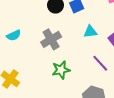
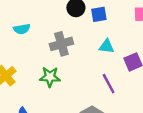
green star: (61, 70) -> (50, 77), moved

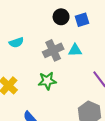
cyan triangle: (106, 46) -> (75, 50), moved

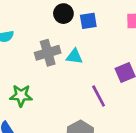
green star: (47, 81) -> (21, 96), moved

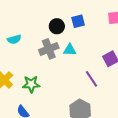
black circle: (63, 14) -> (57, 26), moved

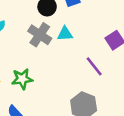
gray cross: (49, 49) -> (40, 35), turned -30

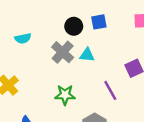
green star: (22, 79) -> (65, 95), moved

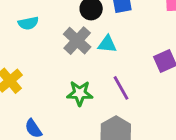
purple line: (110, 90) -> (121, 88), moved

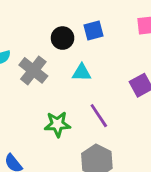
gray cross: (77, 41) -> (33, 70), moved

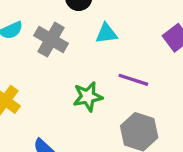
purple line: (99, 116) -> (133, 80), turned -30

